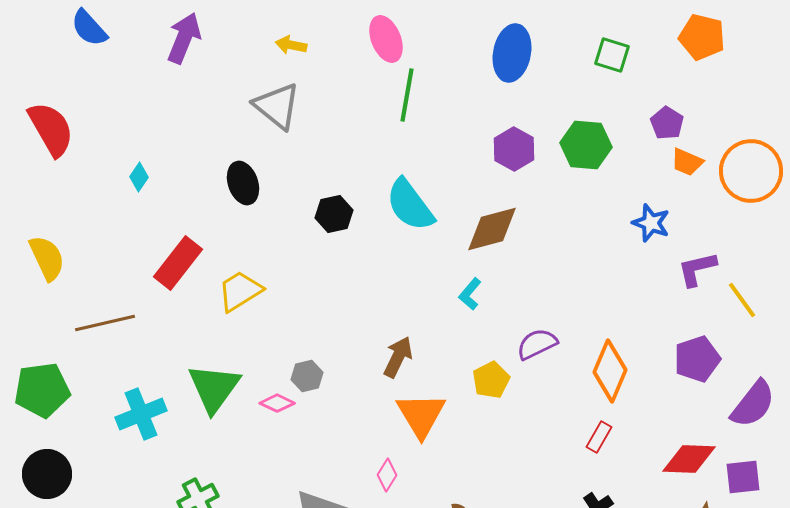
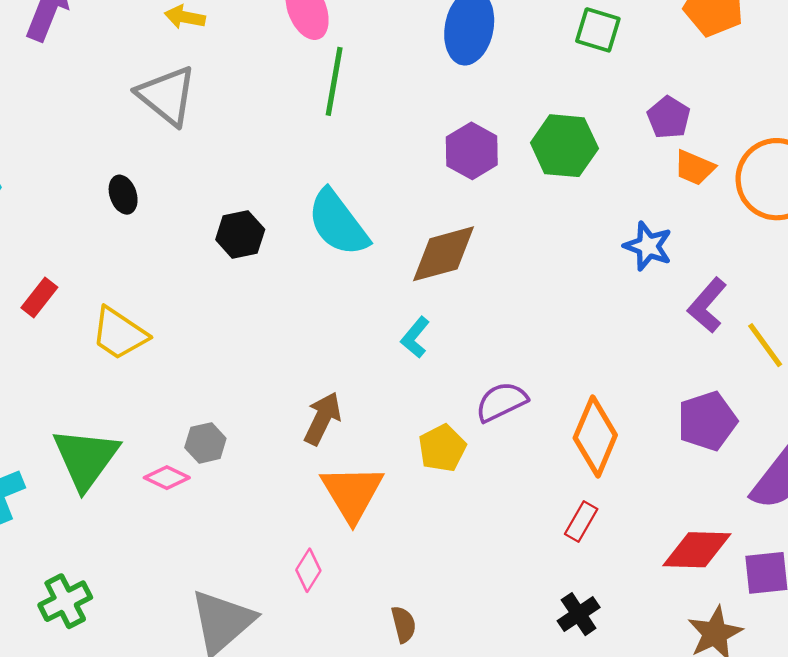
black ellipse: (243, 183) -> (123, 195), size x0.7
red rectangle: (178, 263) -> (39, 298), size x0.6
purple L-shape: (697, 269) -> (707, 305), turned -36
yellow trapezoid: (240, 291) -> (119, 334), turned -114

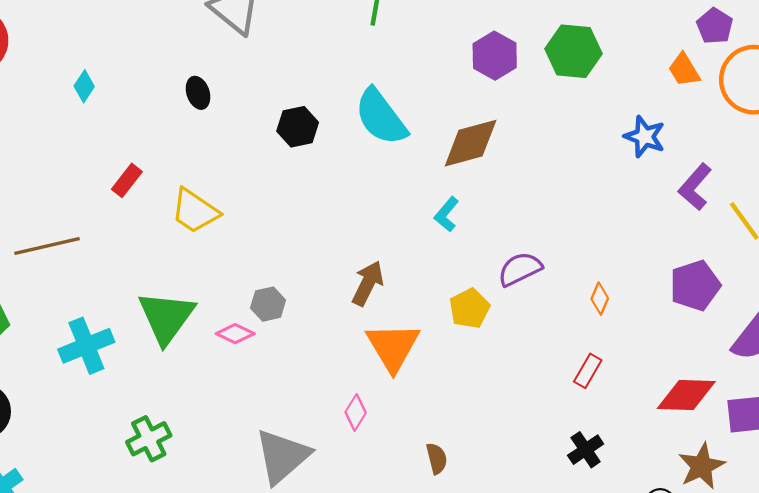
purple pentagon: (669, 117) -> (715, 26), moved
orange trapezoid: (694, 168) -> (684, 70), turned 36
orange diamond: (595, 437) -> (600, 299), size x0.5

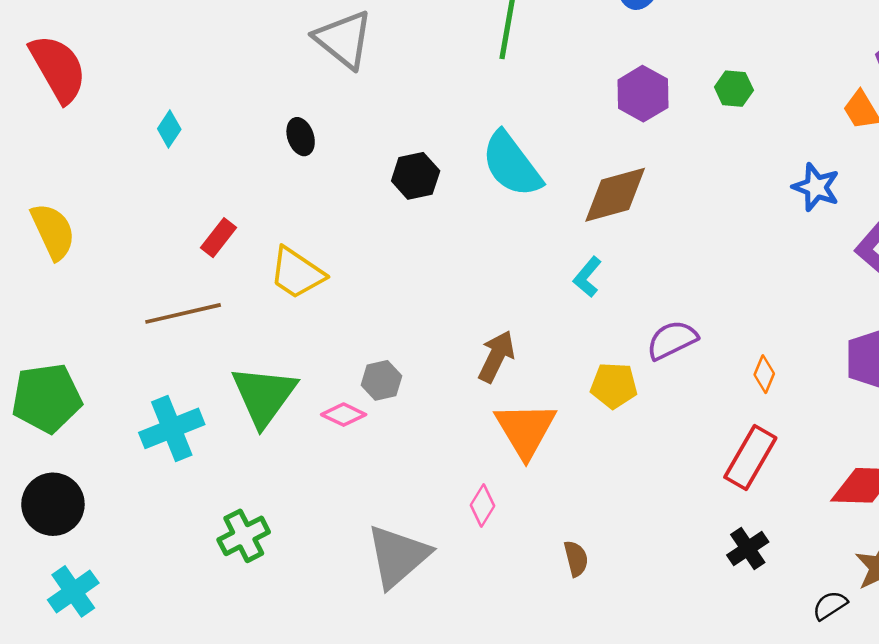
green hexagon: (573, 51) -> (734, 89), size x0.6
brown line: (47, 246) -> (183, 313), moved
yellow pentagon: (469, 308) -> (614, 385), turned 30
red rectangle: (588, 371) -> (750, 458), size x1.6

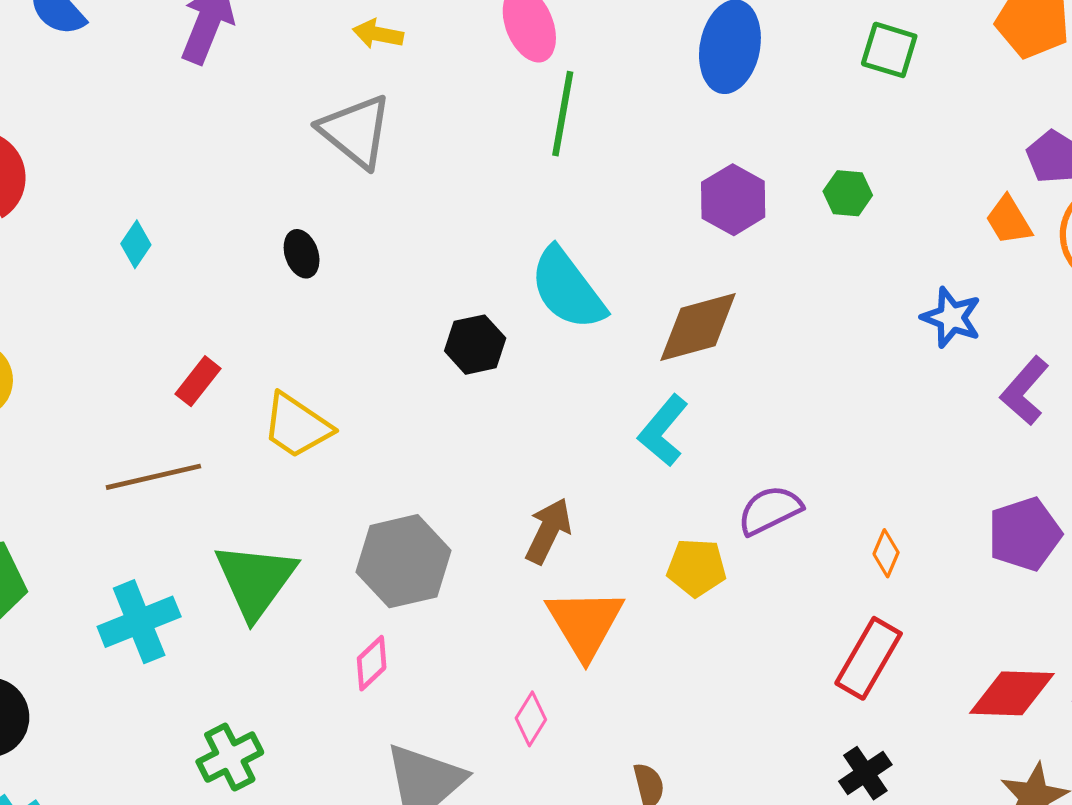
black hexagon: (416, 176) -> (475, 345), moved
cyan L-shape: (587, 277) -> (663, 431), size x1.4
gray hexagon: (381, 380) -> (403, 561), size x1.8
pink diamond: (344, 415) -> (372, 663), moved, turned -69

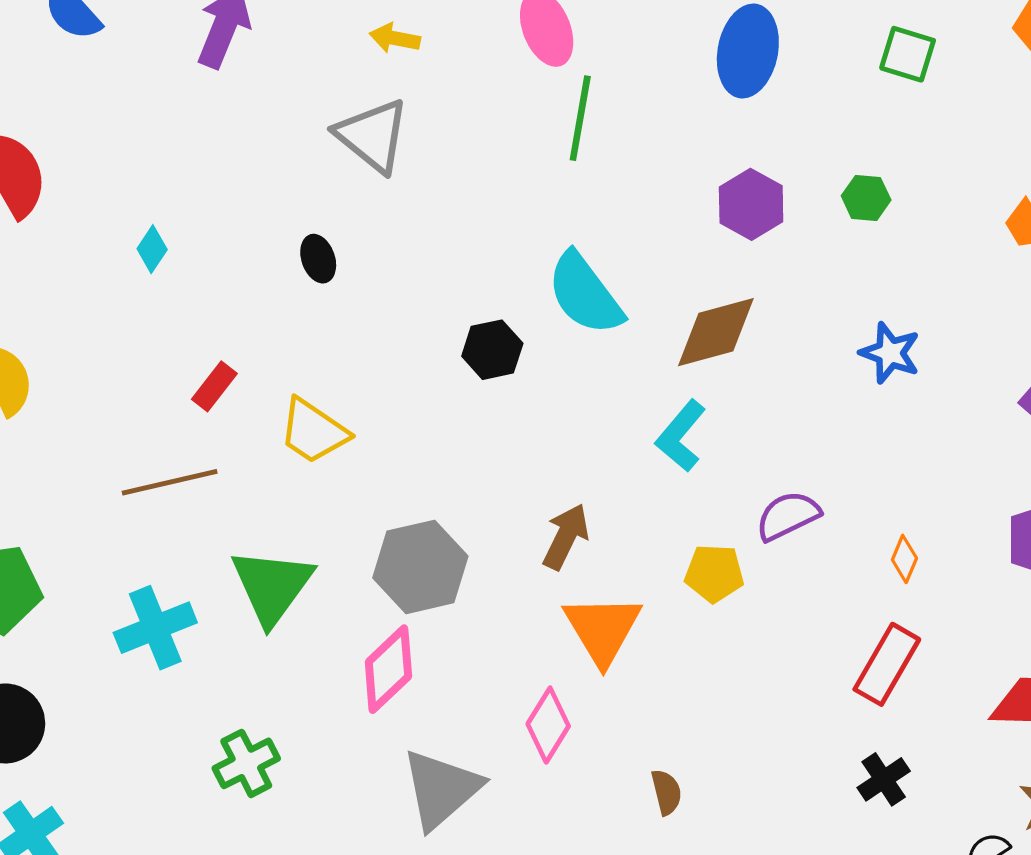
blue star: (951, 317) -> (890, 353), moved
pink diamond: (372, 663) -> (388, 669), size x1.6
pink diamond: (531, 719) -> (548, 725), size x1.4

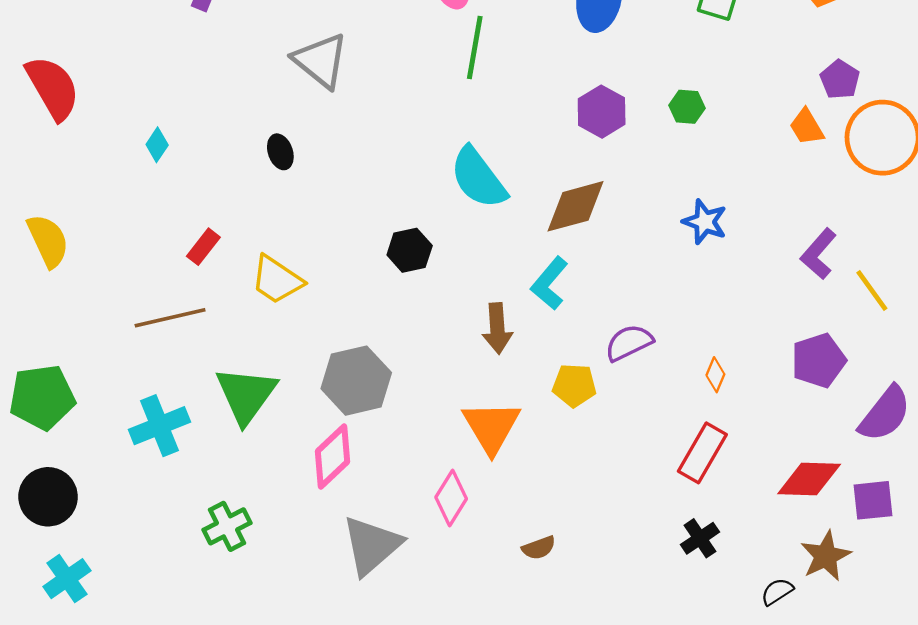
black hexagon: (492, 350) -> (410, 250), moved
brown arrow: (566, 537) -> (497, 328), moved, turned 150
brown semicircle: (666, 792) -> (539, 548), turned 84

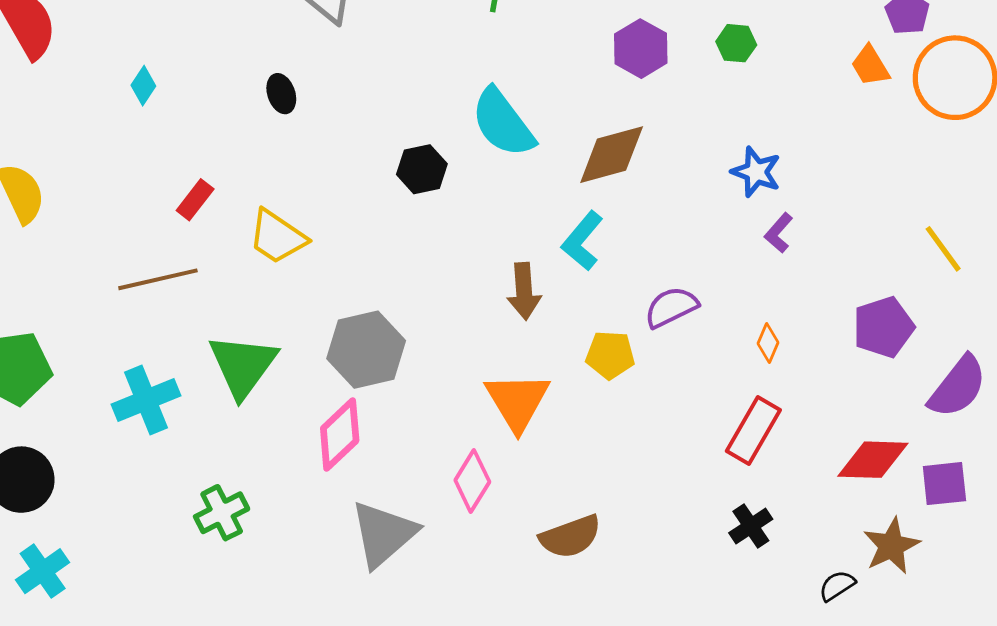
black hexagon: (410, 250) -> (422, 169), moved
purple L-shape: (819, 254) -> (779, 233), moved, size x0.7
brown semicircle: (539, 548) -> (570, 537), size x1.6

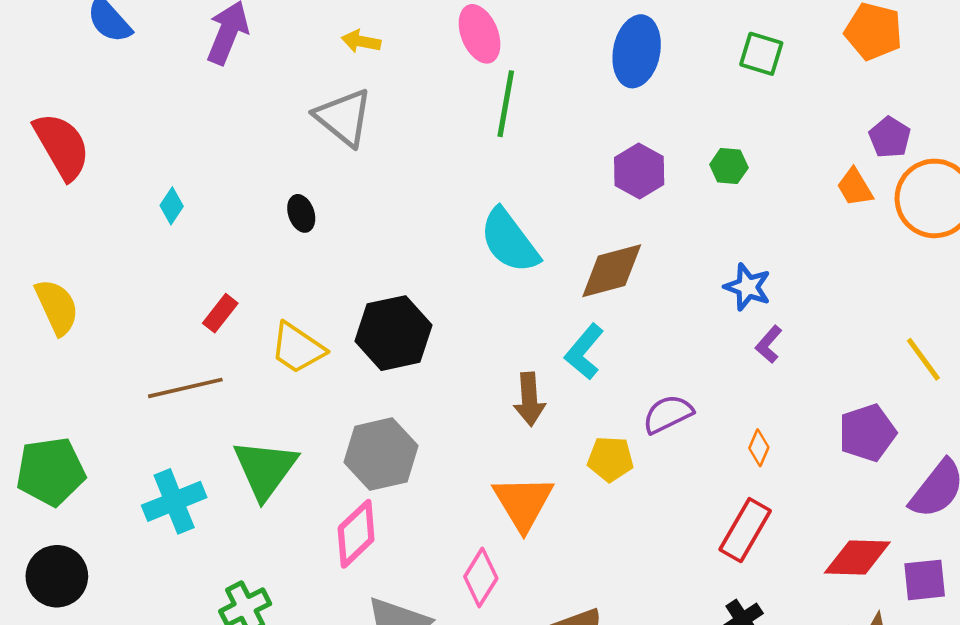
black hexagon: (422, 169) -> (393, 333), moved, size x1.6

